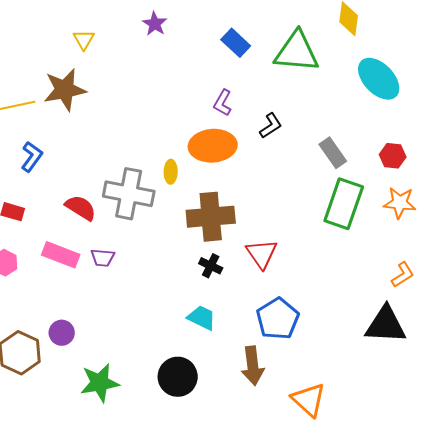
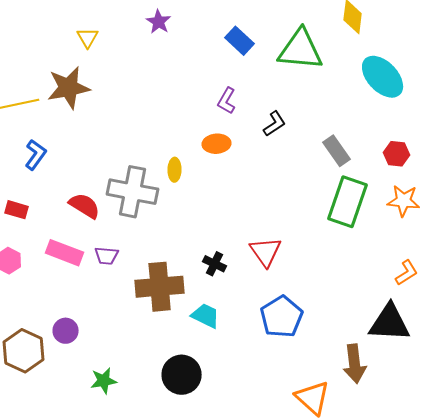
orange ellipse: (213, 146) -> (217, 144), size x0.6
brown cross: (211, 217) -> (160, 287), moved
brown arrow: (253, 366) -> (355, 364), moved
green star: (100, 383) -> (104, 381), size x0.7

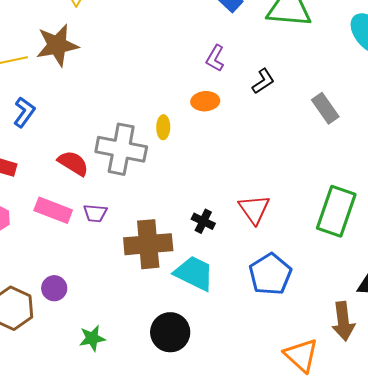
green rectangle: (348, 202) -> (336, 211), moved
cyan trapezoid: (206, 316) -> (194, 273), size x1.4

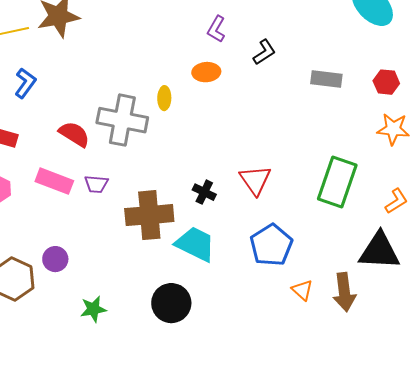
gray rectangle: (325, 108) -> (326, 79), turned -48
orange triangle: (301, 355) -> (302, 290), moved, size x0.6

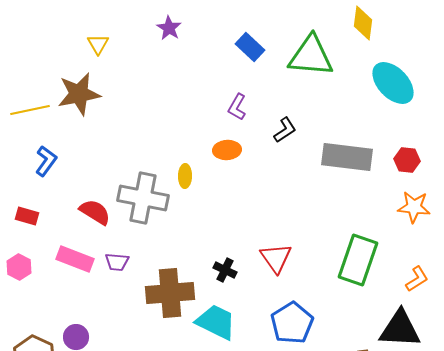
gray rectangle: (326, 79) -> (347, 157), size x1.6

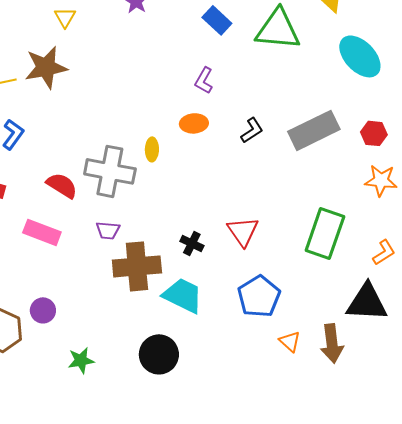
black L-shape: (285, 130) -> (252, 130), moved
gray rectangle: (347, 157) -> (314, 130), turned -33
purple trapezoid: (117, 262) -> (108, 230), moved

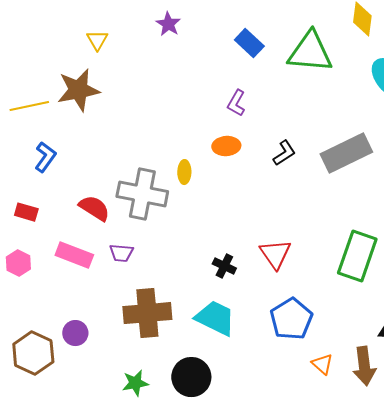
purple trapezoid: (108, 230) -> (121, 253), moved
brown cross: (137, 266) -> (147, 313), moved
green star: (81, 360) -> (135, 383), moved

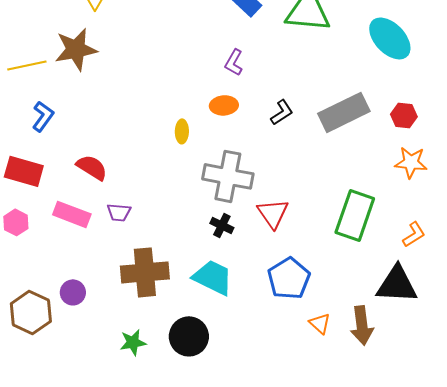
gray cross: (142, 194) -> (228, 176), moved
red rectangle: (26, 212) -> (24, 171), size x1.6

